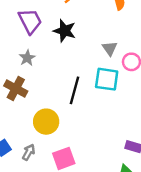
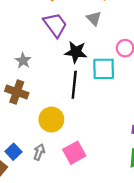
purple trapezoid: (30, 21) -> (55, 25), moved
black star: (65, 31) -> (76, 52), moved
gray triangle: (110, 48) -> (94, 18), moved

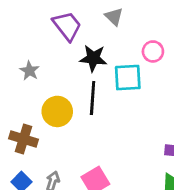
brown cross: (17, 92) -> (24, 139), moved
yellow circle: (51, 120) -> (57, 111), moved

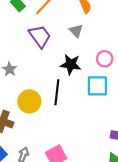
black star: (93, 58) -> (71, 64), moved
cyan square: (128, 78) -> (97, 86), moved

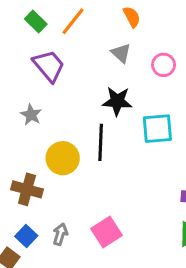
purple trapezoid: (40, 36) -> (49, 66), moved
pink circle: (105, 59) -> (164, 65), moved

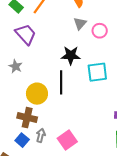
gray triangle: (121, 53) -> (80, 23), moved, turned 32
brown cross: (27, 189) -> (27, 118), moved
gray arrow: (60, 234) -> (41, 135), moved
blue square: (26, 236) -> (22, 140), moved

